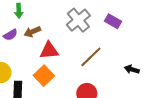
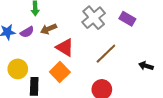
red triangle: (49, 51) -> (65, 47), turned 36

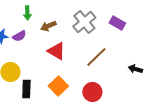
brown arrow: (49, 29) -> (48, 26), moved
orange square: (60, 72) -> (58, 86), moved

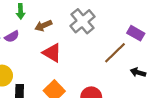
purple rectangle: (117, 23) -> (136, 33), moved
brown line: (96, 57) -> (115, 53), moved

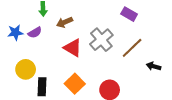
gray cross: (82, 21) -> (101, 40), moved
purple rectangle: (136, 33) -> (129, 14), moved

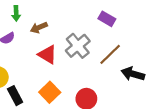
black arrow: (154, 66) -> (133, 74), size x1.5
black rectangle: (42, 87) -> (15, 96), turned -30

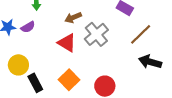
brown arrow: (39, 27) -> (73, 18), moved
brown line: (110, 54) -> (141, 34), moved

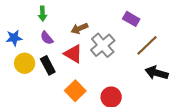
purple semicircle: (28, 27) -> (47, 38), moved, turned 80
yellow circle: (18, 65) -> (25, 63), moved
black rectangle: (35, 83) -> (48, 65), moved

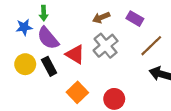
brown arrow: (79, 28) -> (101, 17), moved
blue star: (14, 38) -> (24, 27), moved
purple semicircle: (47, 38) -> (48, 38), size x1.6

